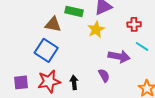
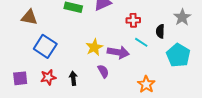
brown triangle: (53, 24) -> (29, 17), moved
yellow star: (96, 29) -> (94, 47), moved
red star: (49, 81) -> (48, 77), size x0.7

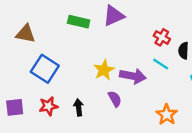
red cross: (133, 20) -> (162, 37), moved, turned 32

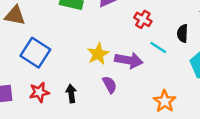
red cross: (162, 37) -> (143, 19), moved

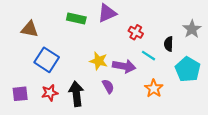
yellow star: (98, 54) -> (99, 61), turned -30
black arrow: (71, 94) -> (76, 94), size x1.6
orange star: (165, 101) -> (154, 88), moved

